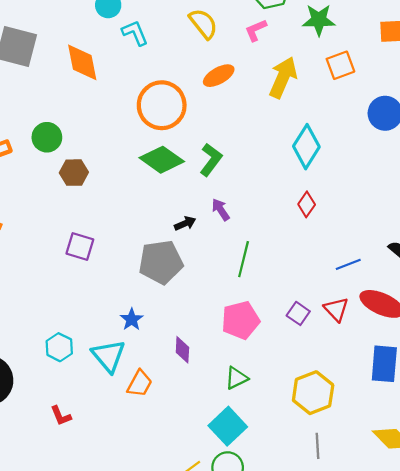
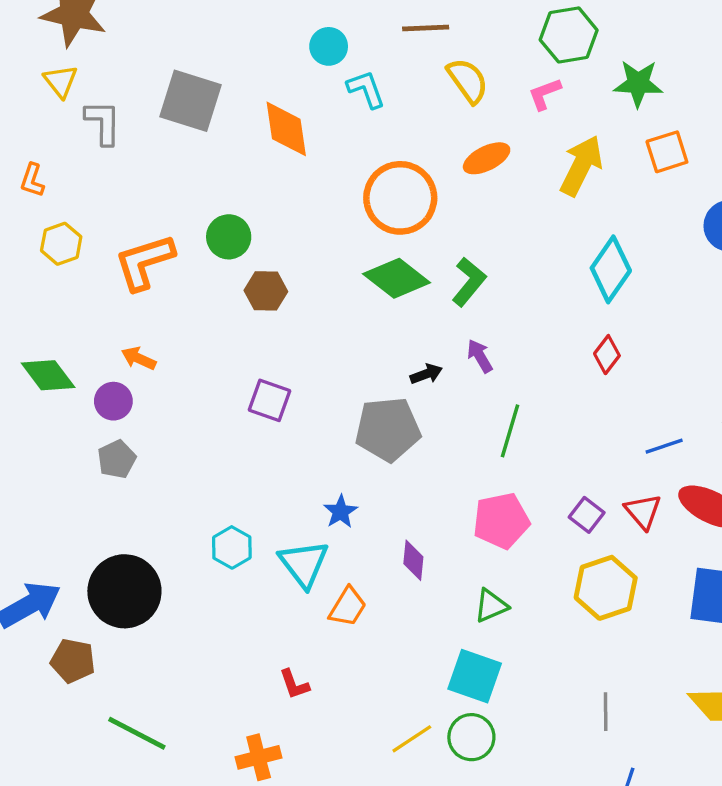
yellow hexagon: (313, 393) -> (606, 588), moved
red L-shape: (61, 416) -> (294, 684), moved
cyan square: (228, 426) -> (475, 676), turned -30

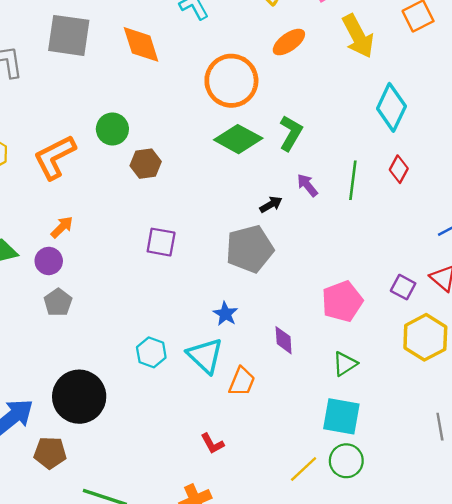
yellow arrow: (581, 166) -> (358, 36), turned 135
orange arrow: (139, 358) -> (62, 227), turned 120
green line: (510, 431) -> (353, 180), moved

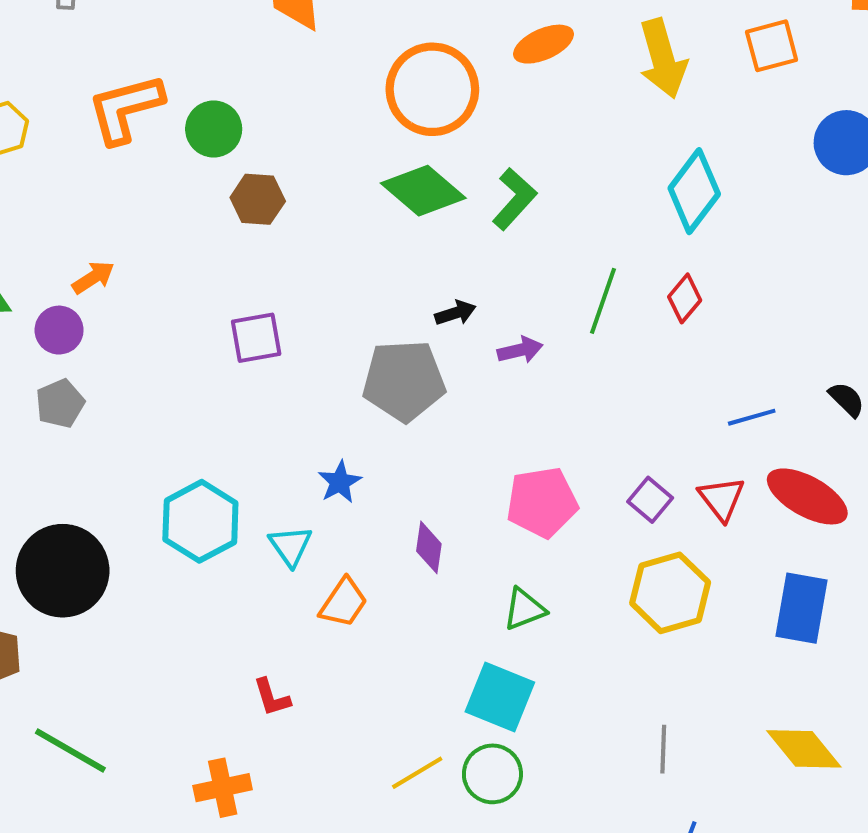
orange L-shape: (55, 157) -> (125, 109), moved
purple arrow: (307, 185) -> (520, 350), moved, turned 105
purple square: (161, 242) -> (256, 338), turned -32
cyan hexagon: (151, 352) -> (200, 521), size x1.5
cyan triangle: (205, 356) -> (290, 546), size x0.7

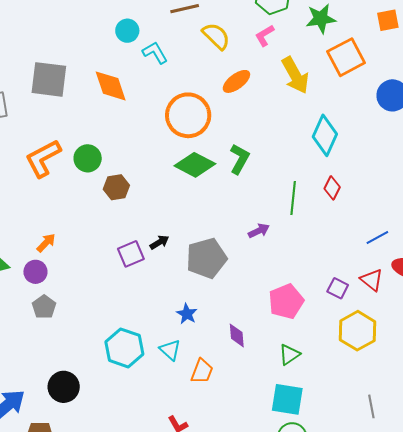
orange square: (772, 46) -> (346, 57), size x1.4
black arrow: (455, 313) -> (159, 242), moved
black circle: (63, 571) -> (64, 387), size x0.7

